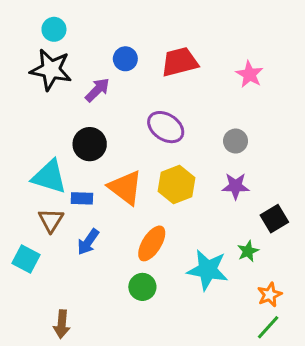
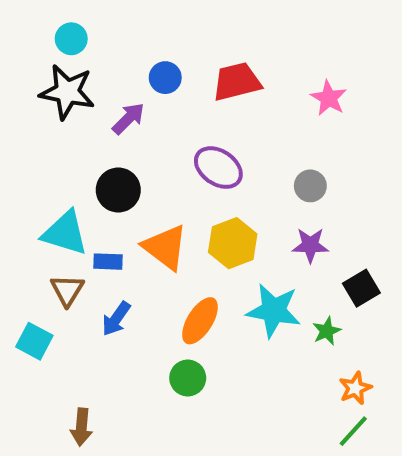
cyan star: (208, 270) -> (274, 311), moved

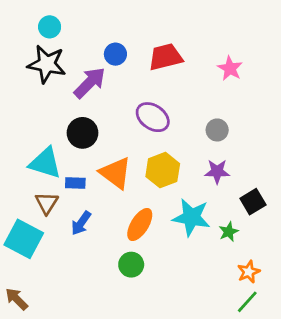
purple arrow: (128, 118) -> (90, 83), size x1.4
cyan square: (34, 341) -> (24, 239), size x1.5
brown arrow: (81, 427) -> (17, 299), moved, turned 130

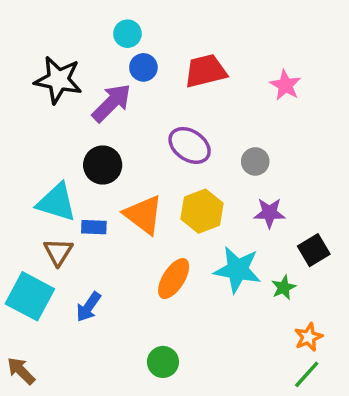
cyan circle: (50, 27) -> (127, 34), moved
gray circle: (217, 130) -> (255, 161), moved
blue arrow: (81, 223) -> (88, 307), moved
green circle: (131, 265) -> (163, 362), moved

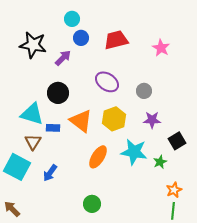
purple arrow: (112, 103) -> (63, 58), size x0.7
green line: (307, 374) -> (173, 211), turned -36

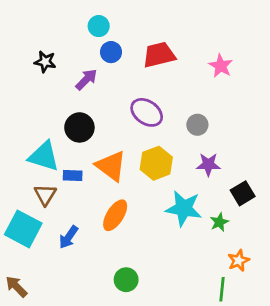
black star: (33, 45) -> (45, 62), size x0.6
orange ellipse: (98, 157) -> (115, 215), moved
green line: (173, 211) -> (222, 289), moved

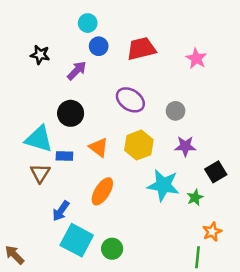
orange triangle: (111, 166) -> (99, 147), size x0.7
cyan square: (23, 229) -> (77, 240), moved

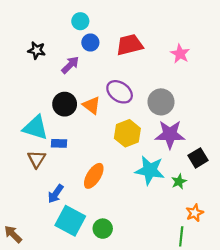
gray circle: (176, 111) -> (161, 102), size x1.5
purple star: (185, 146) -> (170, 134), size x1.5
orange triangle: (99, 147) -> (92, 105), moved

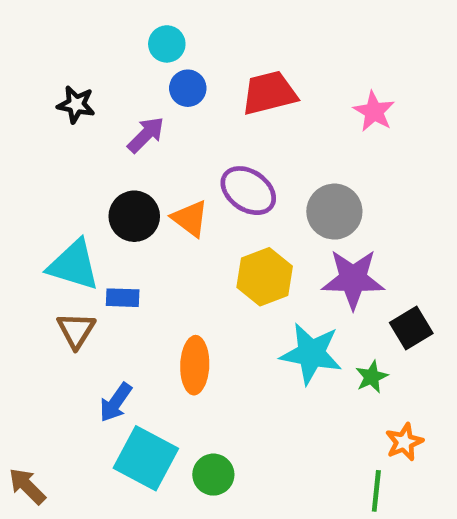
orange ellipse: (94, 176) -> (195, 365), turned -30

